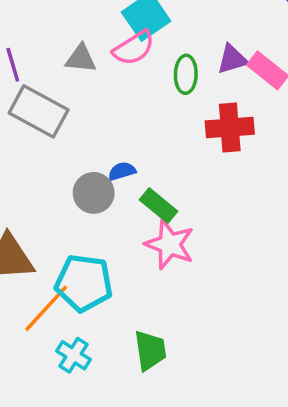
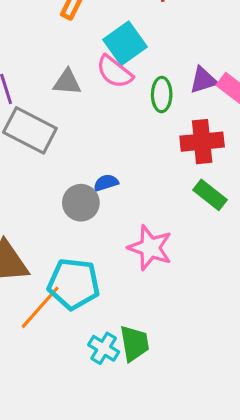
pink semicircle: (134, 48) -> (114, 72), turned 72
green rectangle: (159, 206) -> (210, 195), moved
cyan cross: (74, 355) -> (104, 348), moved

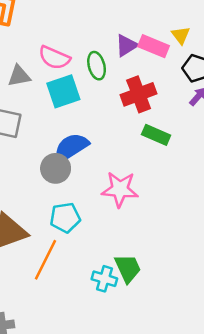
cyan square: (125, 43) -> (63, 91), moved, turned 32
blue semicircle: (106, 183) -> (71, 147), size x1.8
cyan pentagon: (74, 284) -> (65, 218), moved, size x0.7

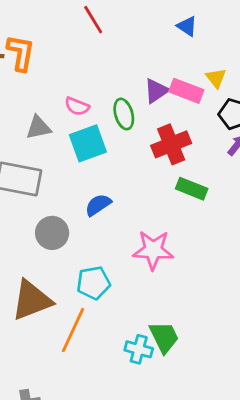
pink semicircle: (54, 58) -> (77, 106), size x0.7
blue semicircle: (71, 147) -> (98, 205), size x0.7
gray circle: (56, 168) -> (52, 233), moved

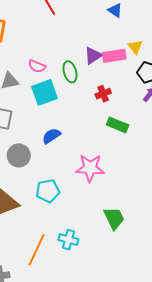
pink rectangle: (186, 91) -> (114, 56), turned -30
red cross: (171, 144) -> (103, 94), size x0.6
orange line: (73, 330) -> (37, 250), moved
green trapezoid: (164, 337) -> (114, 218), moved
cyan cross: (139, 349) -> (68, 240), moved

